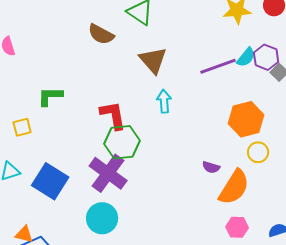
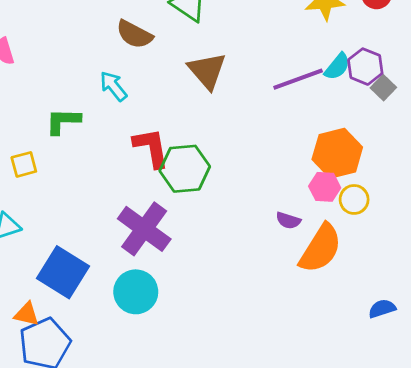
cyan arrow: (164, 101) -> (113, 86), moved, turned -35
green hexagon: (122, 142) -> (185, 169), moved
blue square: (50, 181) -> (63, 272), moved
pink hexagon: (237, 227) -> (325, 187), moved

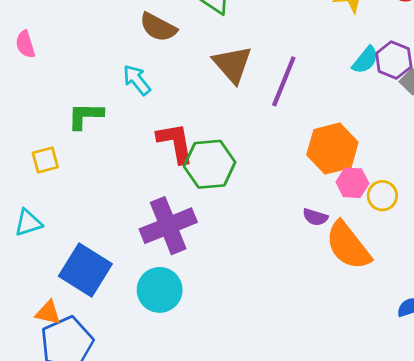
purple line: (298, 79) -> (284, 81), moved, turned -48
orange hexagon: (337, 153) -> (332, 149), moved
purple cross: (144, 229) -> (168, 226), turned 32
orange semicircle: (320, 248) -> (348, 246), turned 110

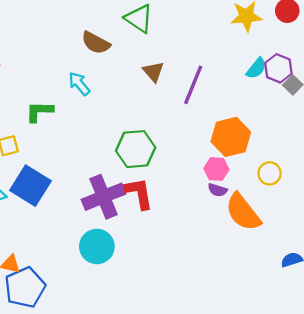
brown triangle: (232, 64) -> (153, 72), size x0.7
red L-shape: (175, 143) -> (139, 193), moved
pink hexagon: (352, 183) -> (216, 169), moved
blue square: (85, 270) -> (30, 186), moved

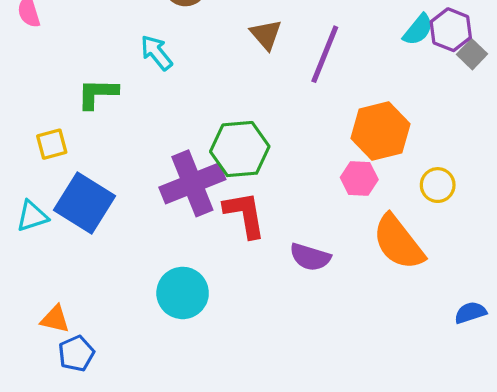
purple semicircle: (218, 190) -> (310, 257), moved, size x1.4
purple cross: (104, 197) -> (192, 183), moved
blue pentagon: (25, 287) -> (76, 353), size x0.6

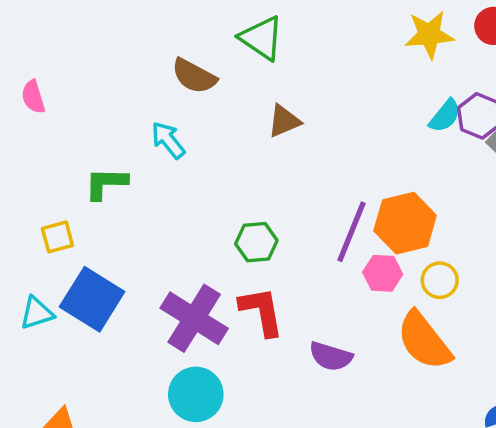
brown triangle: (266, 35) -> (284, 121), turned 48
purple line: (325, 54) -> (351, 232), moved
green hexagon: (240, 149) -> (256, 242), size x0.7
purple cross: (192, 183) -> (194, 318), moved, turned -36
yellow circle: (438, 185) -> (440, 280), moved

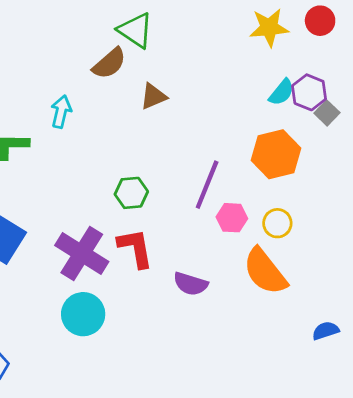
brown semicircle: (194, 76) -> (109, 63), moved, turned -69
cyan arrow: (168, 140) -> (61, 112), turned 52
orange hexagon: (405, 223) -> (276, 154), moved

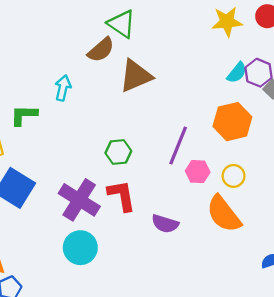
brown triangle: (153, 96) -> (136, 76), size x1.6

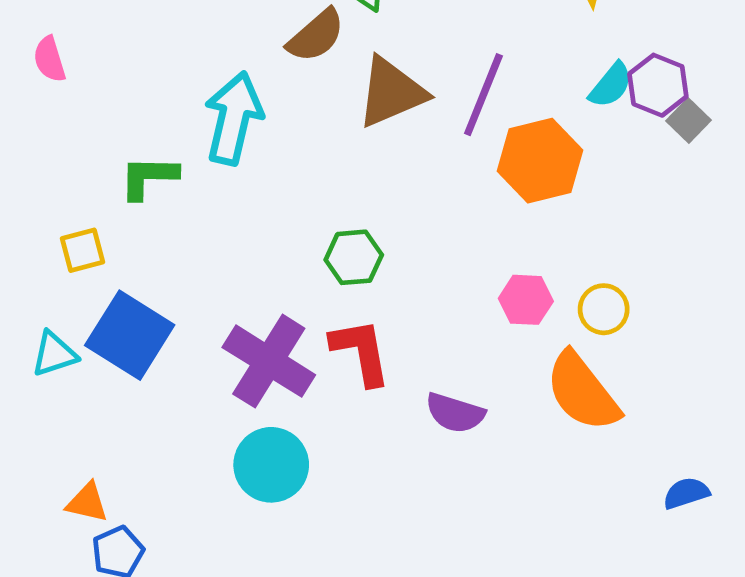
cyan arrow: (63, 88) -> (233, 118), size x1.6
orange hexagon: (232, 122) -> (540, 161), moved
purple line: (178, 146) -> (483, 95), moved

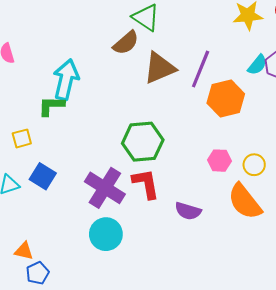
cyan arrow: (233, 118) -> (66, 80), moved
green hexagon: (354, 257) -> (143, 142), size x1.6
blue square: (130, 335) -> (43, 176), size x0.7

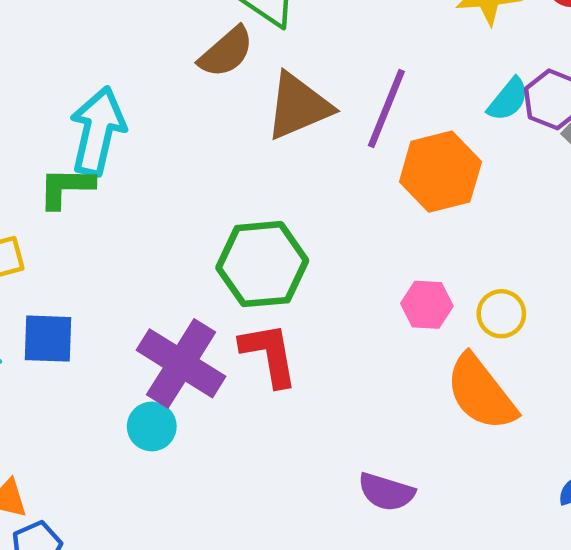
blue square: (43, 176) -> (48, 339), turned -30
purple semicircle: (188, 211) -> (386, 492), moved
cyan circle: (106, 234) -> (152, 426), moved, size x0.7

